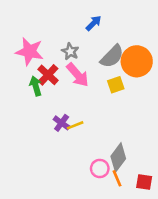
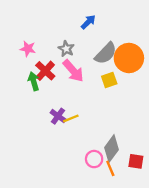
pink star: (30, 51) -> (28, 49), size x0.6
red square: (144, 182) -> (136, 161), moved

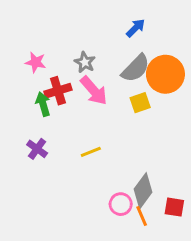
blue arrow: (88, 22) -> (136, 28), moved
red cross: (45, 71) -> (58, 91), turned 30
purple cross: (58, 116) -> (37, 149), moved

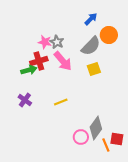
pink star: (36, 62) -> (45, 42), moved
orange circle: (165, 74) -> (109, 35), moved, size x0.7
green arrow: (43, 104) -> (29, 70), turned 91
orange line: (142, 216) -> (106, 145), moved

